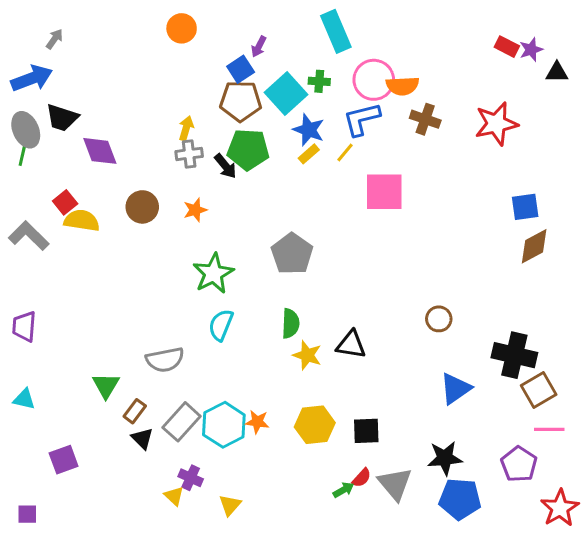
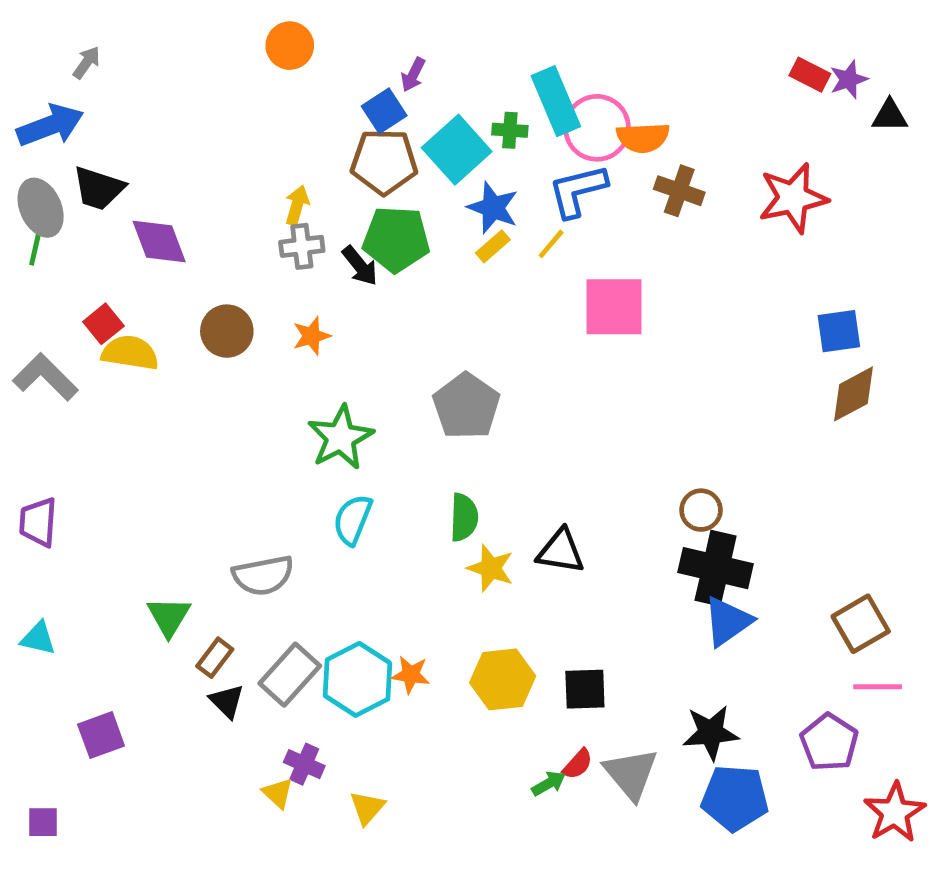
cyan rectangle: (336, 31) -> (556, 101), moved
black cross: (514, 355) -> (716, 568), moved

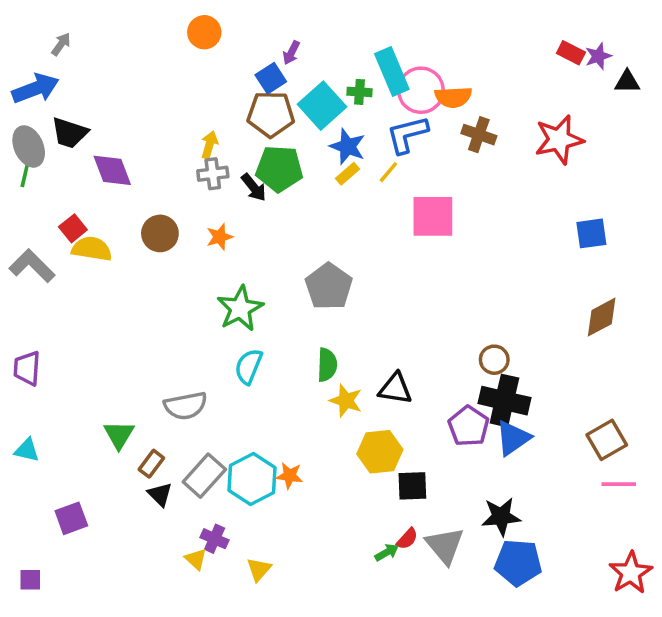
brown diamond: (853, 394) -> (602, 317), moved
yellow hexagon: (503, 679) -> (380, 452), moved
purple pentagon: (829, 742) -> (469, 426), moved

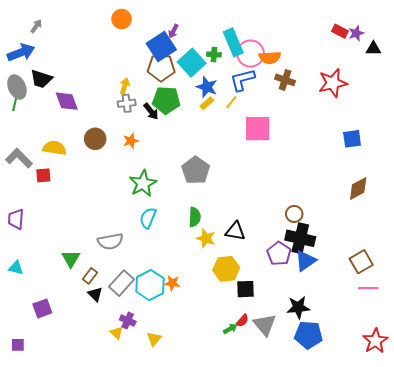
blue square: (271, 78) -> (161, 46), size x1.6
red square: (73, 228) -> (43, 175), moved, turned 35

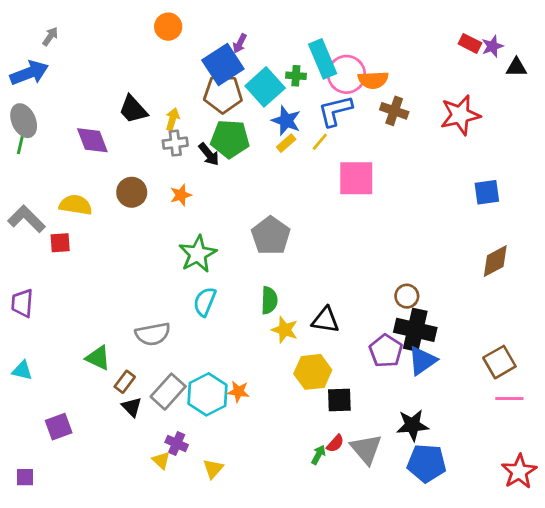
black trapezoid: (41, 79) -> (133, 109), moved, turned 30
green triangle: (71, 259) -> (98, 358), turned -36
green arrow: (230, 329) -> (318, 455), turned -32

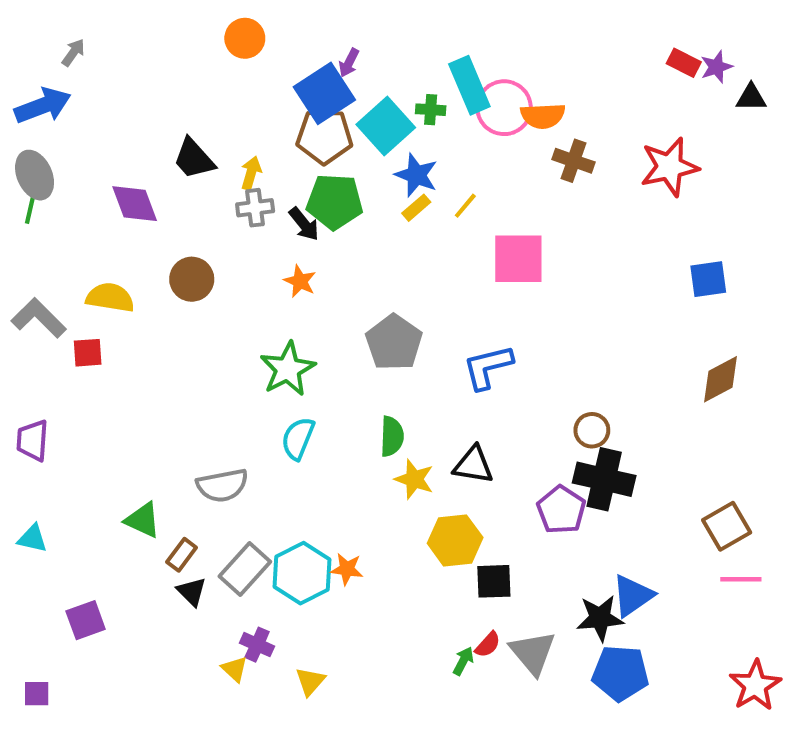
blue L-shape: (335, 111) -> (488, 367), moved
orange star: (181, 195) -> (300, 281), moved, turned -30
blue triangle: (422, 361) -> (633, 596), moved

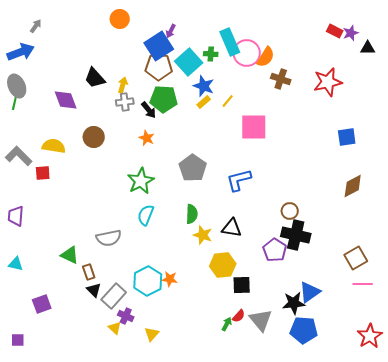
orange semicircle: (543, 116) -> (266, 57), turned -55
brown rectangle: (182, 555) -> (89, 272), turned -56
gray rectangle: (245, 569) -> (114, 296), moved

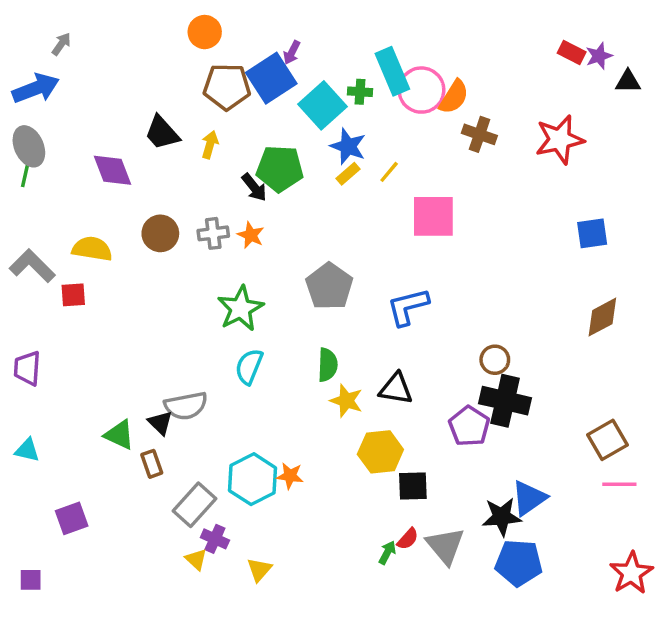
brown pentagon: (159, 67) -> (227, 87), moved
gray cross: (125, 102) -> (213, 233), moved
black triangle: (94, 290) -> (160, 423), moved

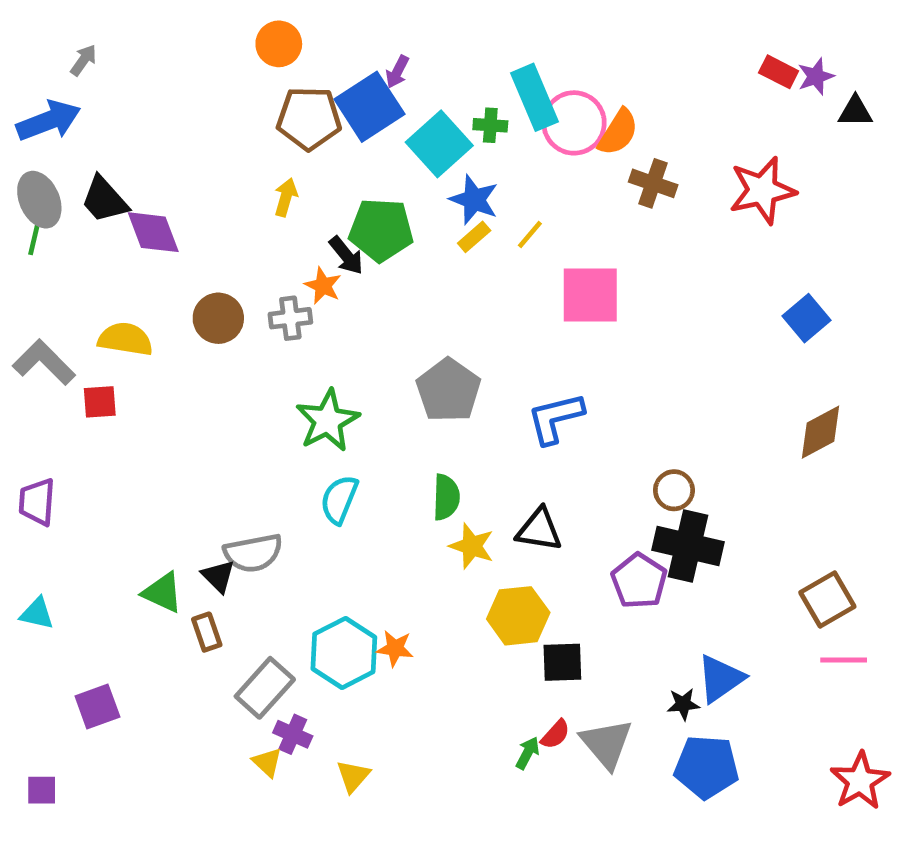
black trapezoid: (162, 133) -> (104, 200), moved
blue square: (592, 233) -> (806, 318), turned -32
orange star: (251, 235) -> (323, 286), moved
black star: (502, 517) -> (683, 704), size x0.6

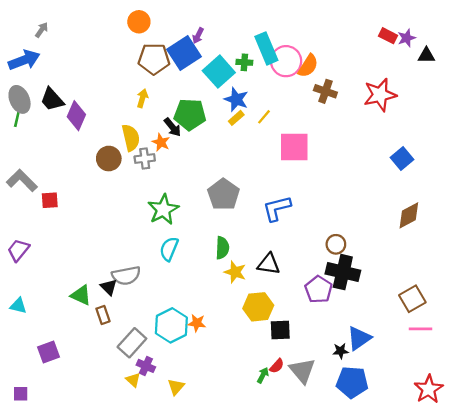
purple diamond: (153, 232) -> (76, 116), turned 44
yellow semicircle: (125, 339) -> (131, 138), moved, turned 68
purple trapezoid: (37, 502) -> (18, 250), turned 35

